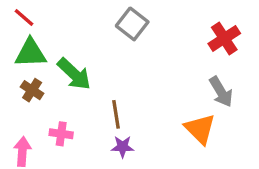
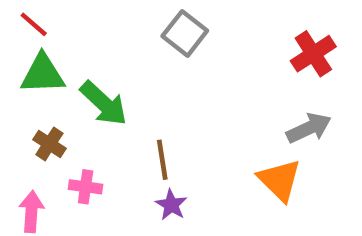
brown cross: (32, 90) -> (49, 144), moved
gray arrow: (221, 92) -> (309, 128), turned -84
purple star: (123, 147) -> (171, 205), turned 30

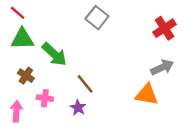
brown line: (162, 160) -> (85, 84), turned -30
orange triangle: (279, 180) -> (147, 95), turned -35
purple star: (171, 205) -> (78, 108), moved

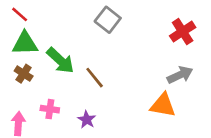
brown cross: (26, 76) -> (24, 74), moved
brown line: (85, 84) -> (95, 78), moved

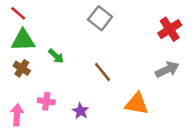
green arrow: (60, 60) -> (56, 56), size x0.6
brown line: (95, 78) -> (102, 72), moved
orange triangle: (163, 105) -> (137, 104), moved

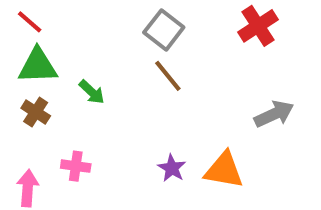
red cross: (170, 29) -> (258, 26), moved
brown line: (102, 72) -> (168, 76), moved
purple star: (80, 111) -> (172, 168), moved

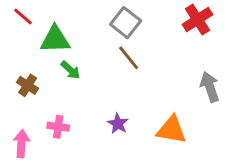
green triangle: (38, 66) -> (55, 39), moved
gray arrow: (274, 114) -> (210, 87), turned -84
purple star: (172, 168) -> (118, 124), moved

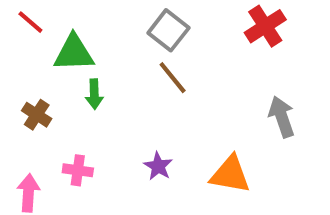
green arrow: (70, 70) -> (94, 94), turned 45

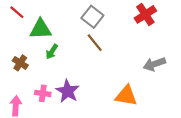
green arrow: (94, 94) -> (52, 52), turned 35
gray arrow: (282, 117) -> (154, 64), turned -90
purple star: (158, 166) -> (68, 91), moved, size x1.5

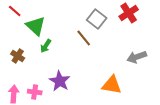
gray square: (92, 17) -> (97, 19), moved
green triangle: (41, 29) -> (36, 26), turned 45
pink cross: (43, 93) -> (35, 92), moved

